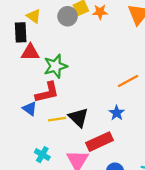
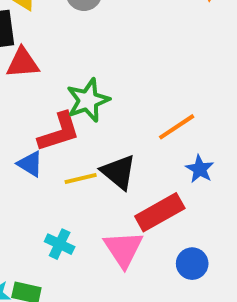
green star: (55, 66) -> (88, 100), moved
orange line: (128, 81) -> (177, 127), moved
blue star: (117, 113) -> (200, 169), moved

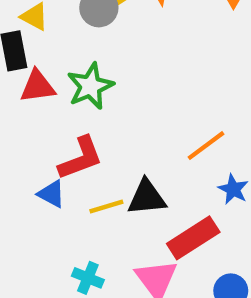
green star: (88, 100) -> (90, 86), moved
black triangle: (119, 172) -> (147, 197), turned -42

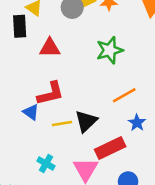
red triangle: (38, 86) -> (50, 48), moved
green star: (90, 86) -> (110, 50), moved
black triangle: (147, 197) -> (86, 121), turned -45

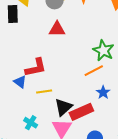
red triangle: (50, 48) -> (57, 29), moved
green star: (110, 50) -> (103, 50), moved, turned -30
black triangle: (86, 121) -> (63, 107), moved

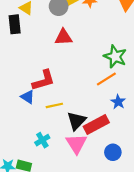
cyan cross: (31, 123) -> (42, 140), turned 32

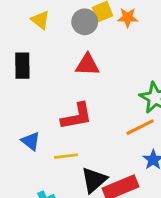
black rectangle: (15, 24) -> (22, 66), moved
red L-shape: (43, 80) -> (77, 116), moved

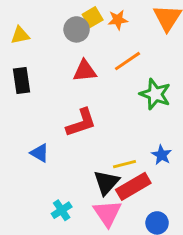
yellow triangle: (40, 20) -> (20, 35), moved, turned -42
orange line: (140, 127) -> (127, 61), moved
yellow line: (66, 156) -> (125, 164), moved

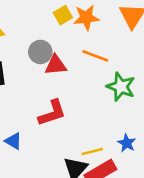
orange star: (118, 20) -> (86, 18), size x1.4
gray circle: (77, 29) -> (40, 52), moved
orange line: (127, 61) -> (95, 56), turned 55

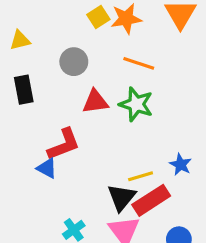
red triangle: (56, 65) -> (95, 102), moved
green star: (121, 87) -> (136, 104), moved
red L-shape: (52, 113) -> (64, 144), moved

